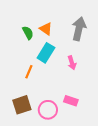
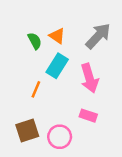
gray arrow: (79, 29) -> (98, 36), turned 30
pink arrow: (72, 63) -> (89, 78), size x1.6
pink rectangle: (71, 101) -> (88, 116), moved

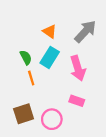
green semicircle: (35, 41) -> (26, 57), moved
orange line: (36, 89) -> (31, 78), turned -40

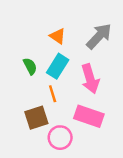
orange line: (31, 78) -> (53, 94), moved
pink rectangle: (77, 101) -> (89, 116), size x1.6
brown square: (24, 114) -> (36, 118), moved

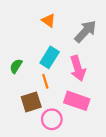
orange triangle: (58, 36) -> (49, 20), moved
green semicircle: (30, 66) -> (16, 66), moved, turned -120

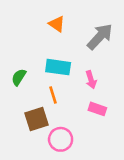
cyan rectangle: (50, 57) -> (58, 67), turned 66
pink arrow: (78, 68) -> (91, 80), size x0.6
pink rectangle: (77, 101) -> (97, 109), moved, size x0.6

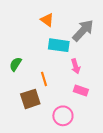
cyan rectangle: (58, 67) -> (59, 45), moved
pink circle: (61, 139) -> (63, 116), moved

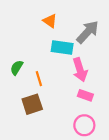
pink arrow: (76, 66) -> (80, 70), size x1.5
orange line: (44, 79) -> (39, 79), moved
pink circle: (63, 116) -> (84, 125), moved

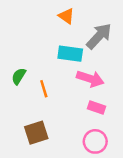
orange triangle: (50, 21) -> (66, 16), moved
pink arrow: (80, 70) -> (90, 79), turned -55
brown square: (32, 104) -> (36, 133), moved

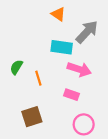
pink rectangle: (96, 108) -> (72, 95), moved

